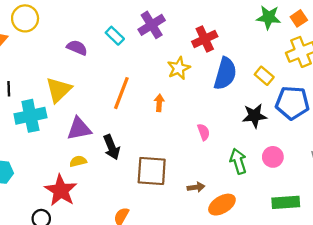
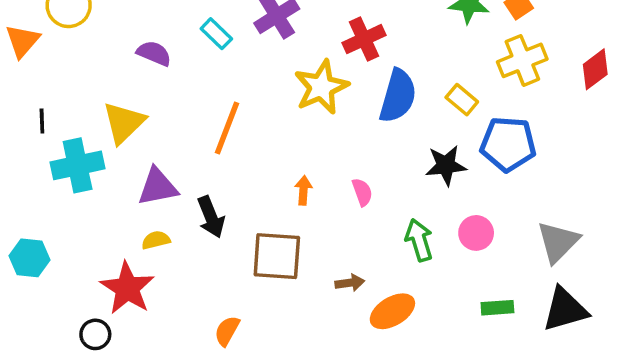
yellow star: (179, 68) -> (321, 87), size x1.4
orange arrow: (159, 103) -> (303, 190), moved
green rectangle: (286, 202) -> (497, 308), size x0.7

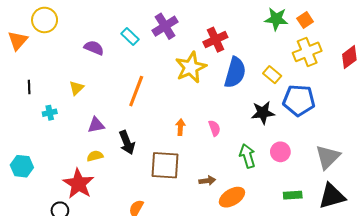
yellow triangle: (124, 123) -> (76, 88), size x0.6
cyan cross: (78, 165) -> (50, 113), size x0.5
purple triangle: (158, 187) -> (96, 125), size x0.7

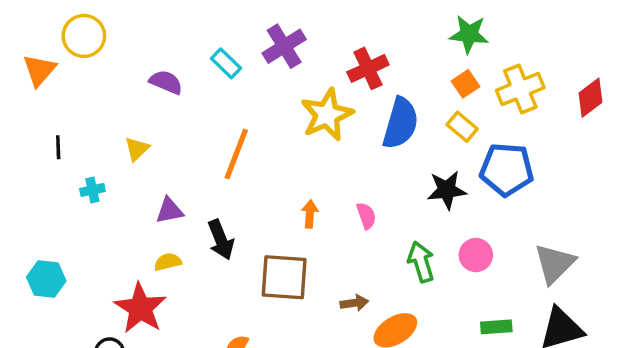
orange square: (305, 20) -> (466, 84), moved

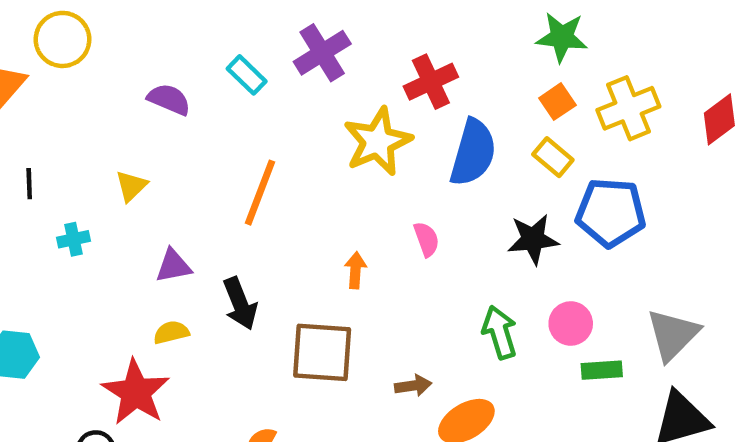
pink semicircle: (366, 216) -> (426, 239), moved
green rectangle: (496, 327) -> (602, 370), moved

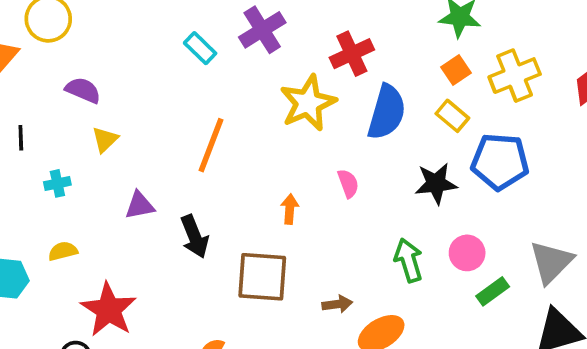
purple semicircle: (169, 99) -> (83, 90), moved
yellow semicircle: (171, 332) -> (63, 251), moved
green rectangle: (602, 370) -> (493, 291), turned -32

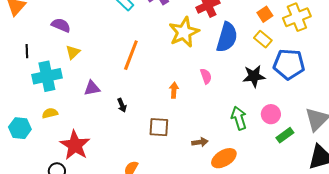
cyan cross: (57, 183) -> (47, 76), size x2.0
black arrow: (195, 236) -> (122, 105), size x0.6
brown square: (262, 277) -> (159, 127), size x0.7

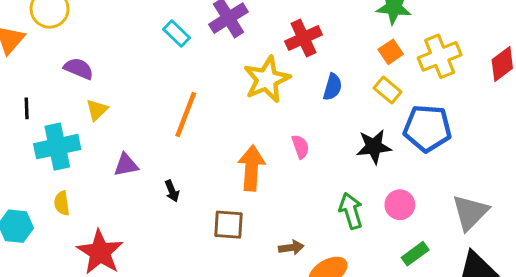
blue semicircle: (227, 37) -> (333, 87), size x0.6
orange arrow: (174, 90) -> (251, 168), size x1.8
yellow semicircle: (50, 113) -> (62, 203), turned -84
green rectangle: (285, 135) -> (415, 254), moved

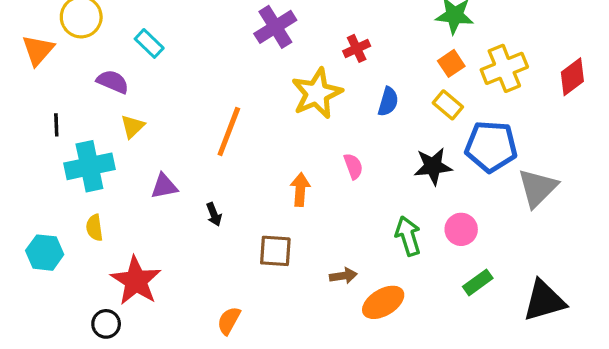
cyan rectangle: (177, 33) -> (149, 43), moved
red cross: (303, 38) -> (357, 48), size x0.7
orange arrow: (251, 168) -> (300, 190), size x0.7
gray triangle: (470, 212) -> (537, 188), moved

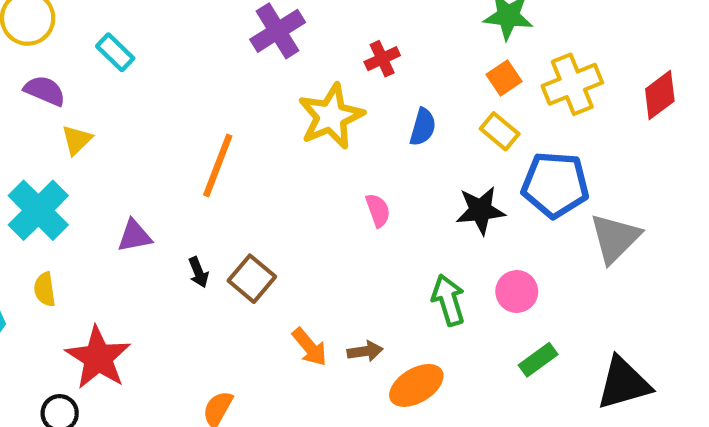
purple semicircle: (113, 82) -> (45, 91), moved
yellow triangle: (133, 126) -> (77, 140), moved
cyan cross: (89, 166) -> (38, 210), turned -33
orange arrow: (300, 190) -> (310, 347), moved, turned 136
brown square: (275, 251) -> (252, 279), moved, turned 36

